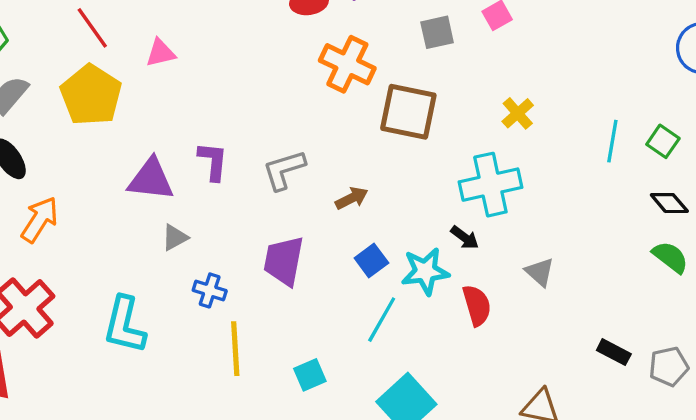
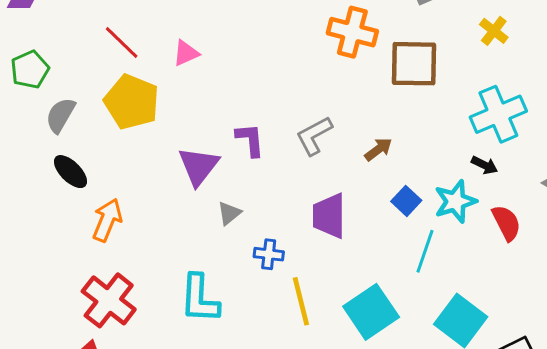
yellow cross: (518, 113) -> (494, 31), moved
purple triangle: (151, 179) -> (198, 166), turned -48
cyan square: (310, 375) -> (371, 312), size x1.8

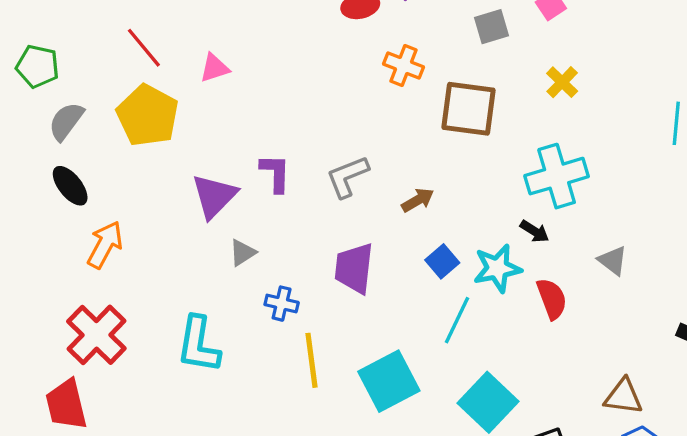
orange cross: (352, 32) -> (404, 66), size x0.7
green pentagon: (30, 70) -> (38, 66), turned 30

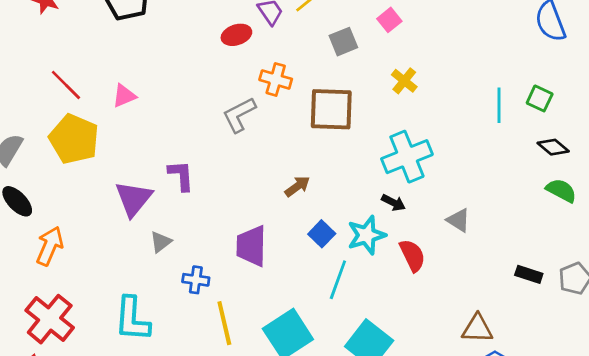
gray L-shape: (347, 177) -> (239, 115), moved

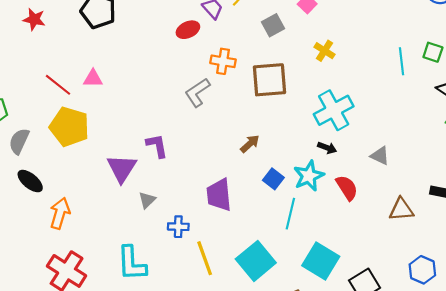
pink triangle: (124, 96) -> (93, 79), moved, turned 30
brown triangle: (477, 329) -> (401, 209), moved

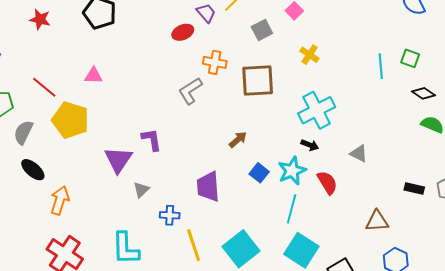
red line: (58, 85) -> (44, 87), moved
brown triangle: (401, 209) -> (377, 221), moved
cyan line: (290, 214) -> (292, 209), moved

